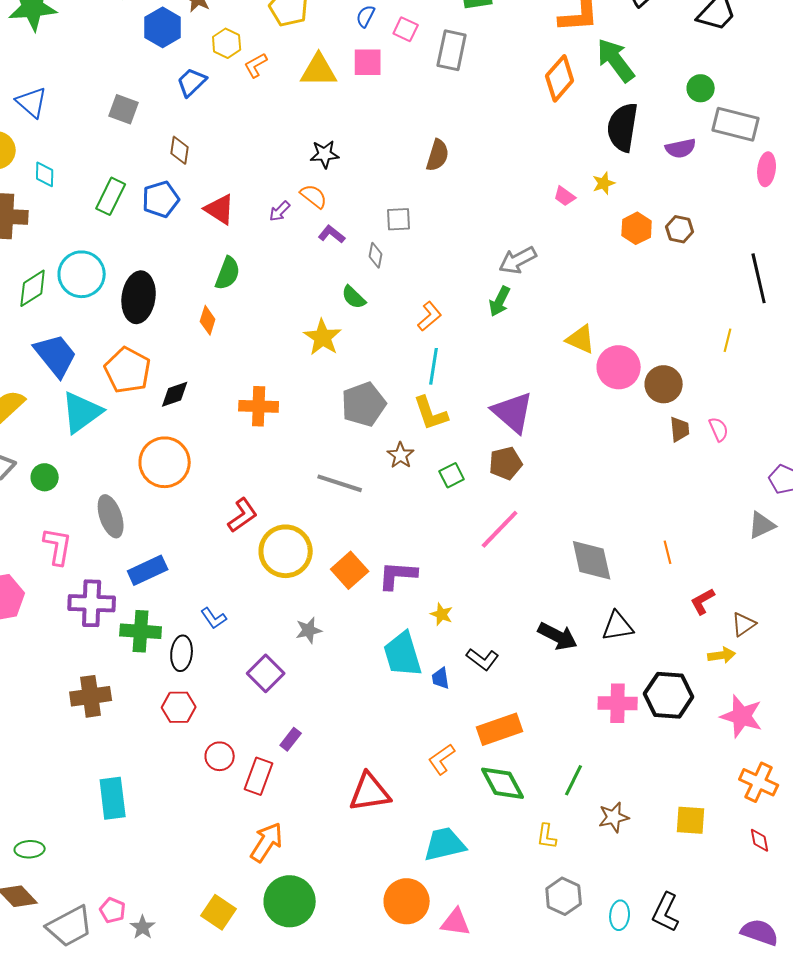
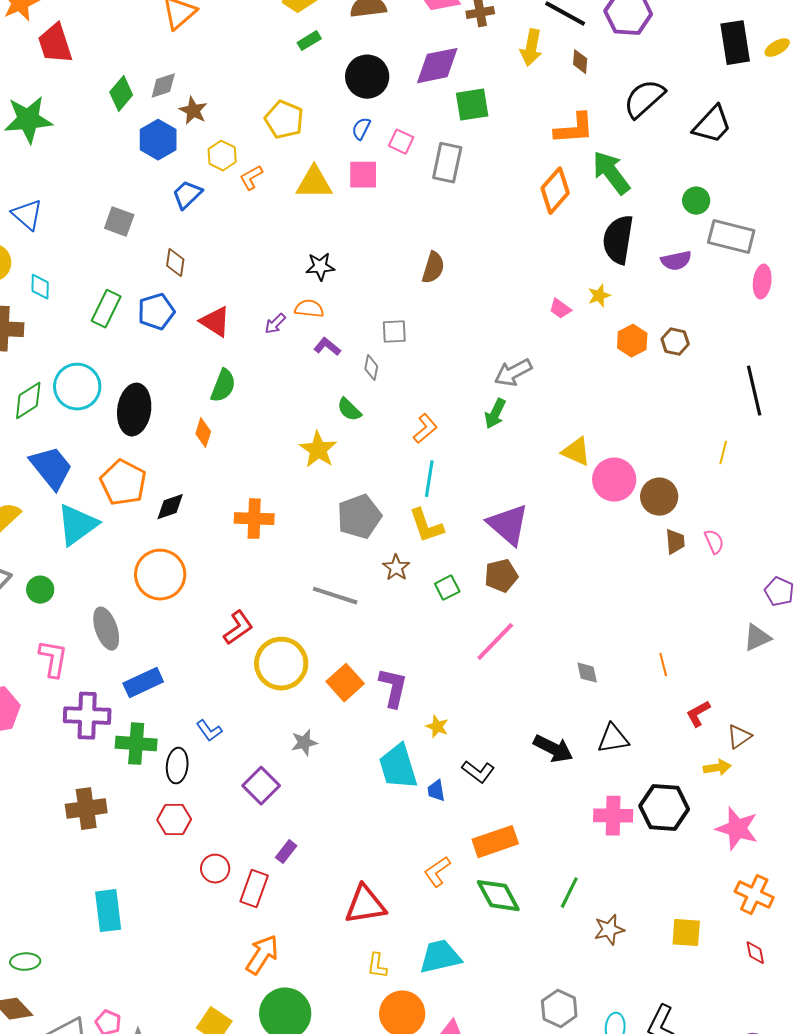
orange semicircle: (314, 196) -> (309, 309), turned -32
gray diamond: (592, 560) -> (587, 673), size x0.5
purple L-shape: (398, 575) -> (393, 688), turned 99
yellow L-shape: (547, 836) -> (377, 966), moved

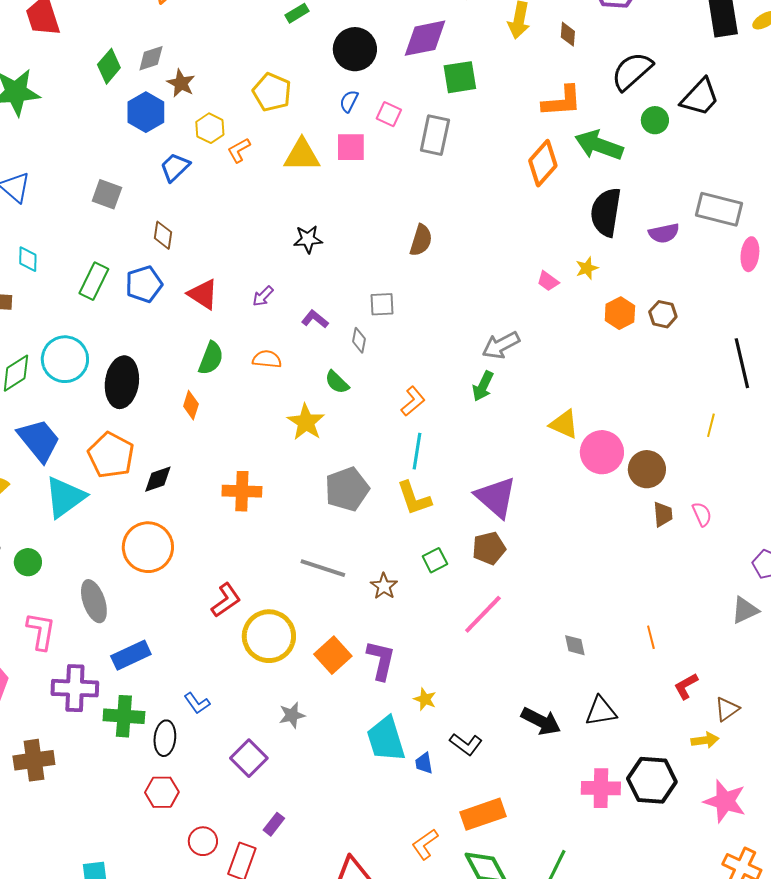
green arrow: (611, 173) -> (599, 145), turned -33
green circle: (696, 201) -> (655, 120), moved
orange semicircle: (309, 309) -> (267, 359), moved
brown star: (396, 568) -> (384, 586), moved
brown cross: (86, 809) -> (34, 760), moved

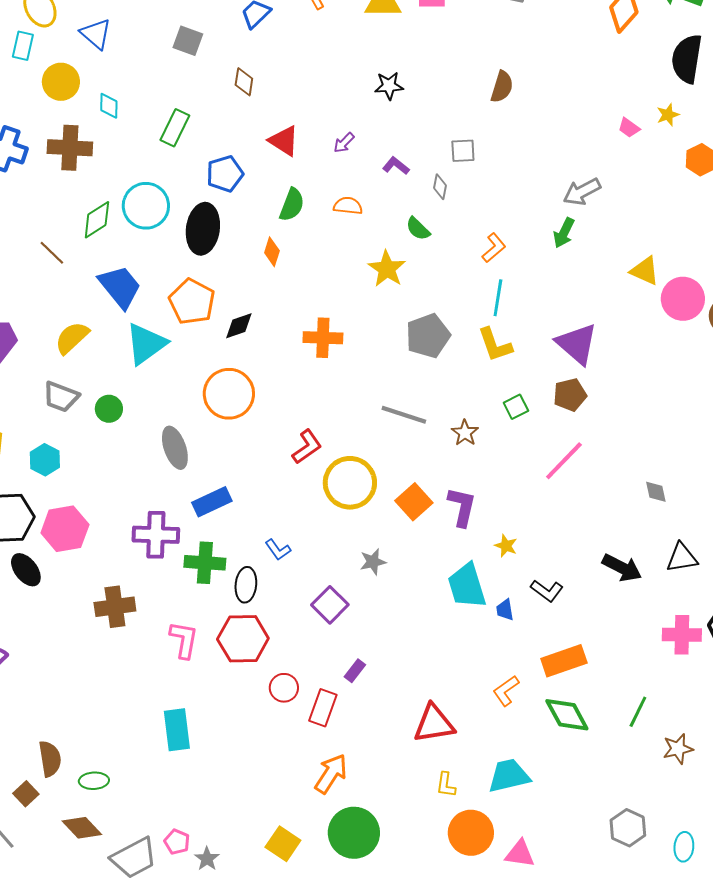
blue pentagon: (144, 284) -> (225, 174), moved
pink L-shape: (41, 631) -> (184, 640), moved
red hexagon: (162, 792) -> (243, 639), size x1.5

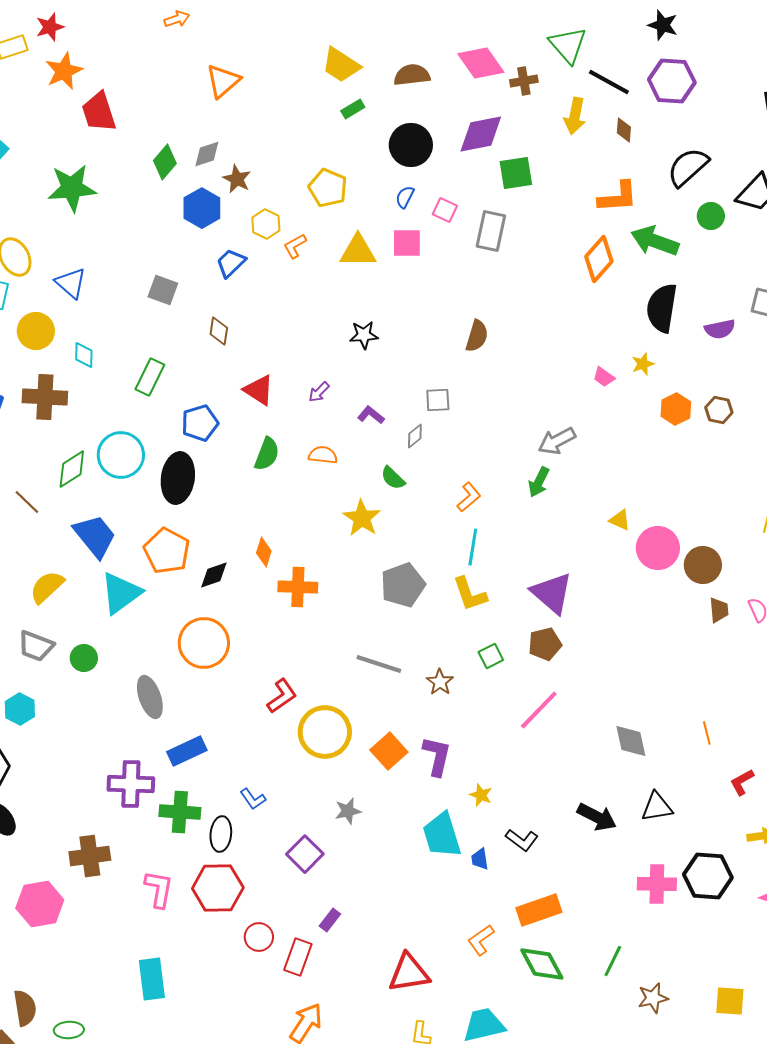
gray diamond: (440, 187) -> (415, 436), turned 40
orange diamond: (272, 252) -> (264, 552), moved
yellow triangle: (645, 271) -> (620, 520), size x0.7
gray diamond: (656, 492) -> (631, 741), size x1.5
pink hexagon: (65, 529) -> (40, 904), moved

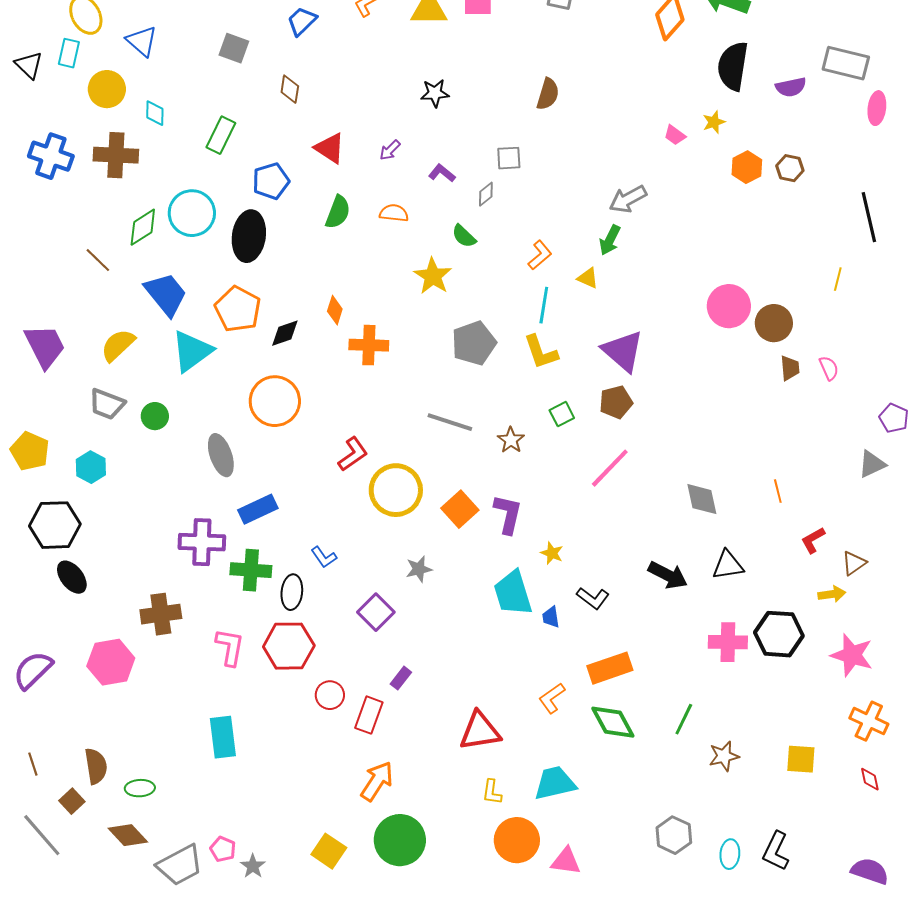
yellow triangle: (620, 520) -> (588, 278), moved

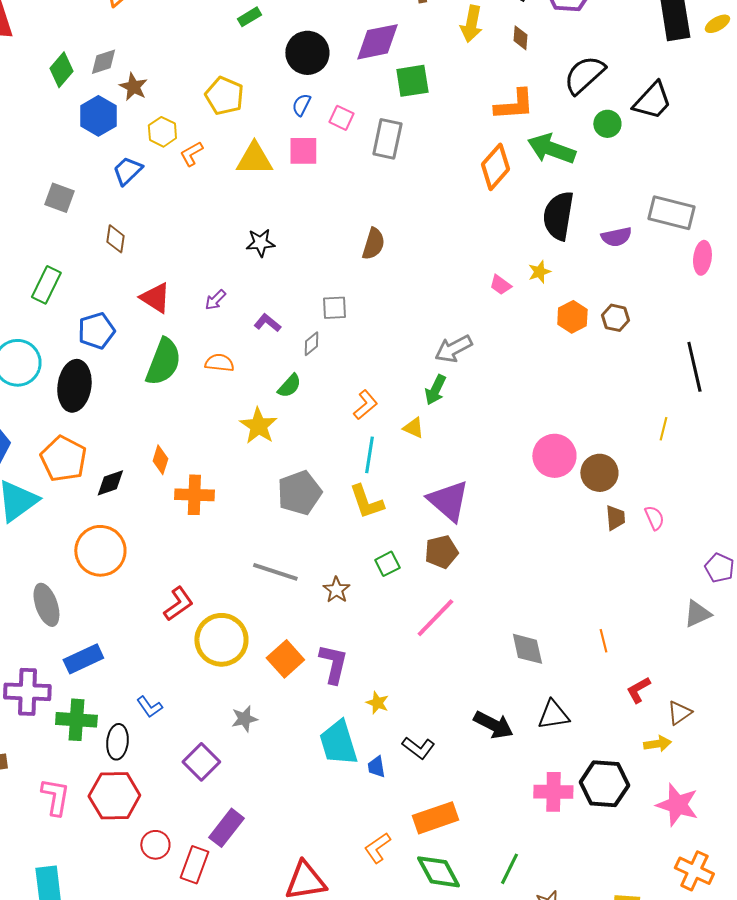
green semicircle: (338, 212) -> (163, 362), size x1.4
green semicircle: (464, 236) -> (289, 386), turned -92
purple rectangle: (401, 678) -> (226, 828), size x1.6

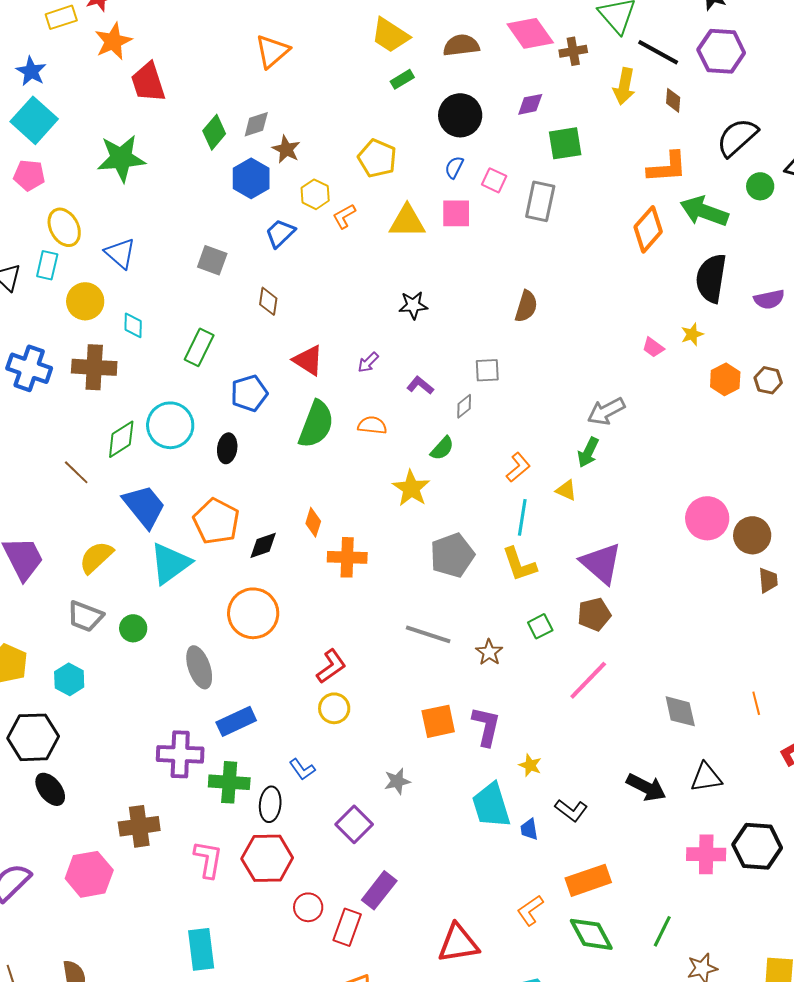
purple diamond: (377, 42) -> (530, 104), size x0.6
black ellipse: (74, 386) -> (227, 448), size x0.6
yellow circle: (221, 640) -> (334, 708), moved, size x0.6
orange square: (285, 659) -> (438, 721), turned 30

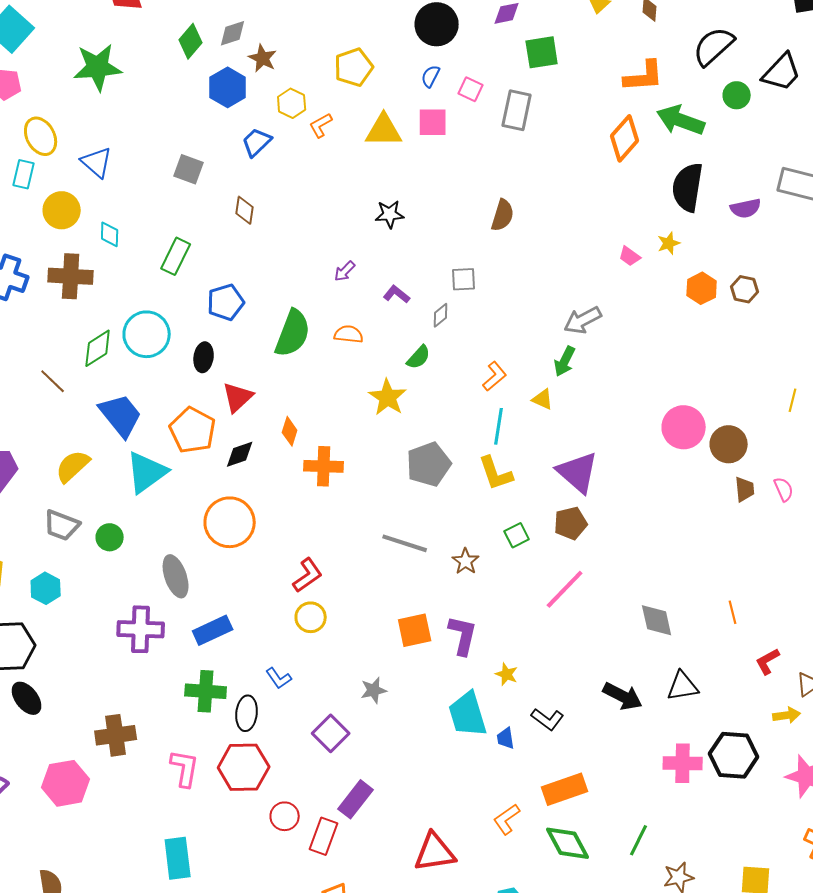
yellow pentagon: (377, 158) -> (354, 67), turned 30
red triangle: (308, 360) -> (238, 397), moved, turned 44
purple cross: (180, 754) -> (141, 629), moved

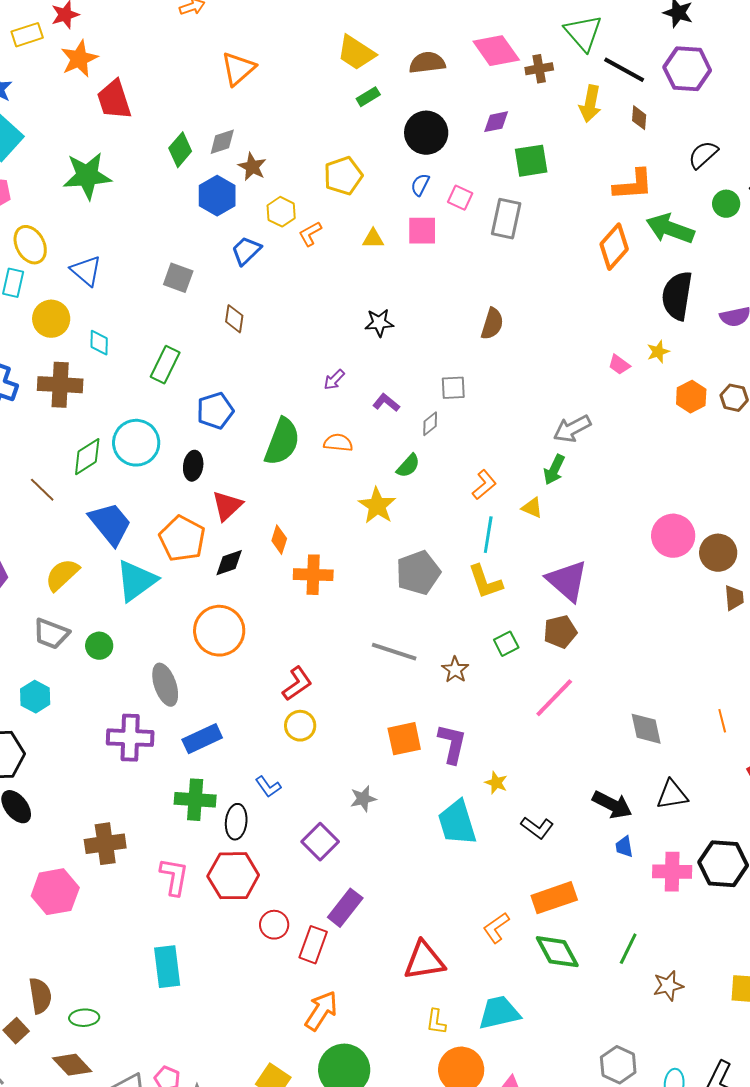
black semicircle: (714, 46) -> (703, 155), size x0.7
yellow triangle: (384, 130) -> (373, 239), size x0.6
blue trapezoid: (506, 738) -> (624, 847), moved

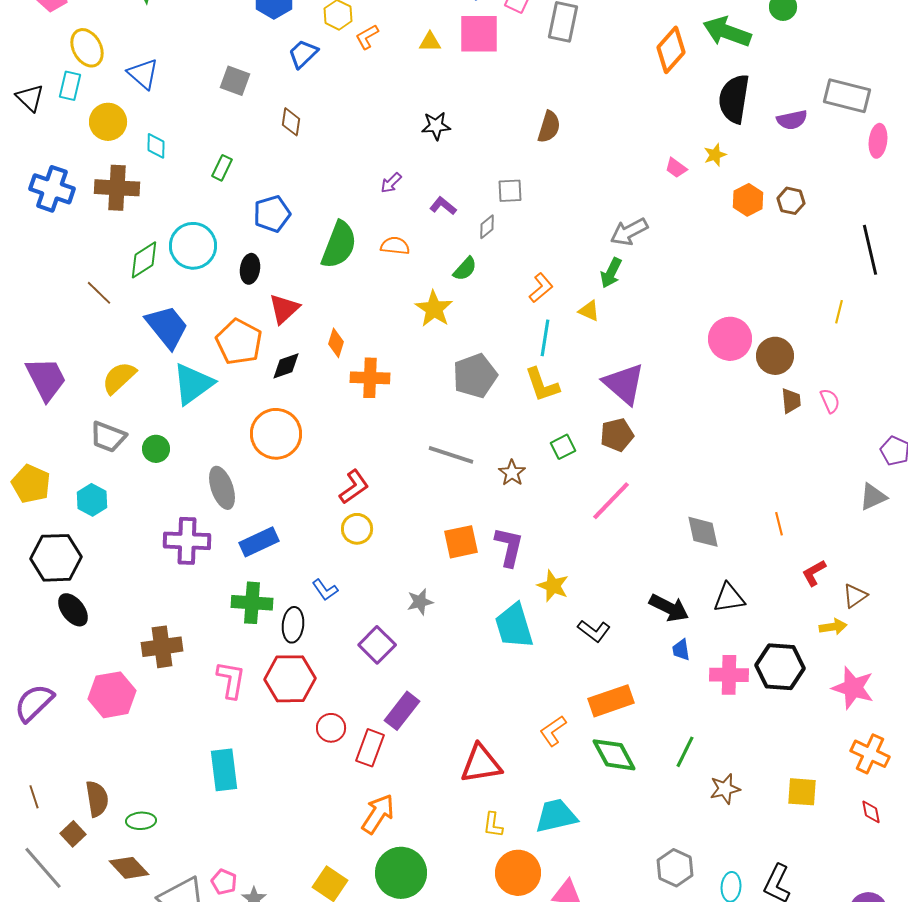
pink square: (422, 231) -> (479, 34), size x1.4
green rectangle: (165, 365) -> (222, 168), size x0.7
yellow star: (496, 783) -> (553, 586), size x1.4

